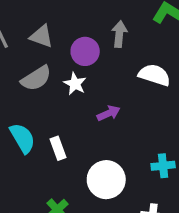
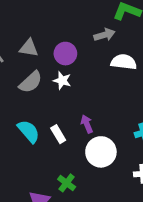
gray arrow: (119, 34) -> (105, 35), moved, turned 78
purple arrow: (109, 113) -> (87, 124), moved, turned -78

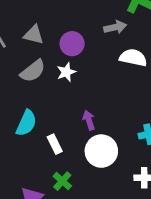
white star: (62, 81) -> (66, 72), turned 30
cyan semicircle: (29, 131) -> (26, 123), turned 60
white rectangle: (58, 134) -> (55, 144), moved

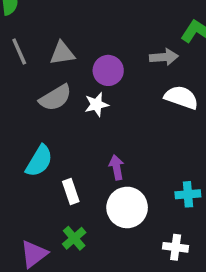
gray triangle: (34, 35) -> (62, 53), turned -30

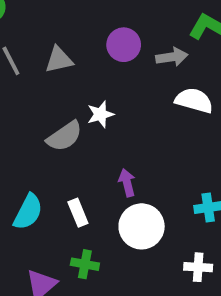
purple circle: (108, 70) -> (124, 45), moved
gray semicircle: (55, 98) -> (65, 136), moved
cyan semicircle: (39, 161) -> (28, 212), moved
green cross: (74, 238) -> (85, 264), turned -35

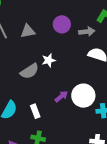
purple arrow: (127, 183) -> (61, 96), turned 64
white circle: (142, 226) -> (83, 96), moved

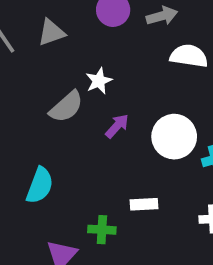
purple arrow: (61, 96) -> (117, 126), moved
white rectangle: (35, 111) -> (144, 204), moved, turned -64

